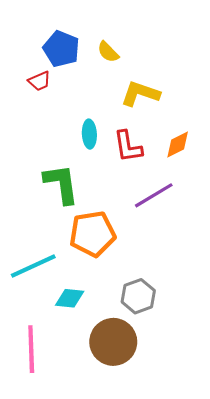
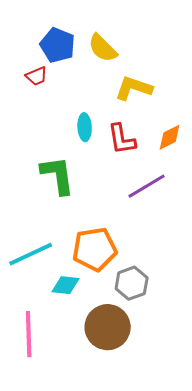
yellow semicircle: (108, 52) -> (103, 48), size x1.4
orange pentagon: (92, 234) -> (95, 249), moved

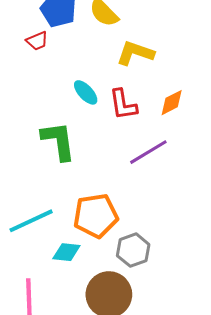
cyan ellipse: (85, 127) -> (86, 92), turned -40

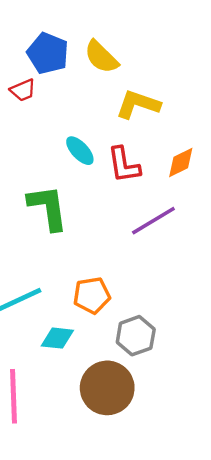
orange pentagon: (96, 216) -> (92, 295), size x0.7

